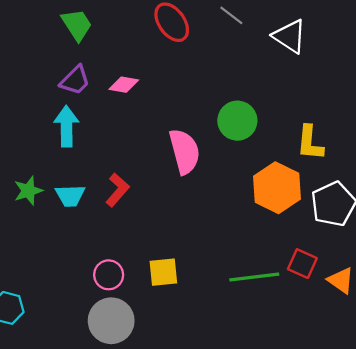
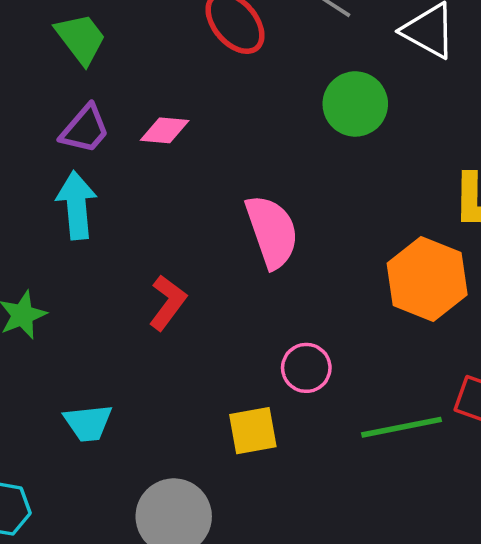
green circle: (237, 121) -> (355, 104), moved
cyan trapezoid: (70, 196) -> (88, 423), moved
pink circle: (109, 275) -> (306, 368), moved

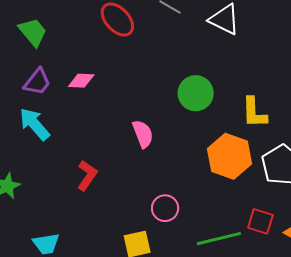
green circle: (355, 104) -> (196, 93), moved
cyan arrow: (77, 205) -> (34, 124), turned -33
pink semicircle: (272, 231) -> (143, 134), size x0.7

